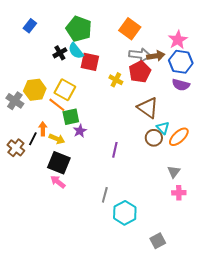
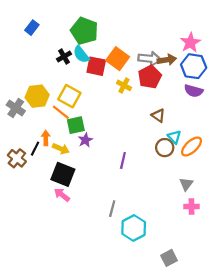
orange square: (130, 29) -> (118, 59), moved
brown triangle: (148, 108) -> (158, 115), size x0.6

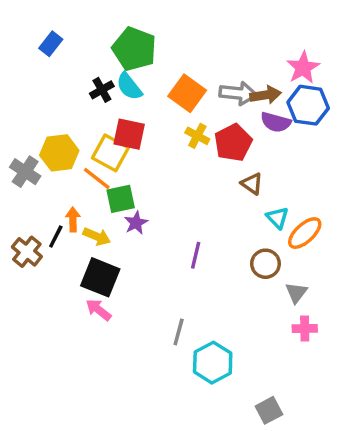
red square: (96, 66) -> (129, 134), moved
red pentagon: (150, 77) -> (233, 143), moved
purple semicircle: (194, 91) -> (276, 122), moved
brown circle: (165, 148) -> (266, 264), moved

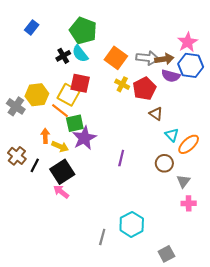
purple star: (136, 223) -> (84, 138), size x1.6
black line: (56, 236) -> (35, 165), moved
black square: (100, 277) -> (62, 172), turned 35
gray line: (179, 332) -> (102, 237), moved

